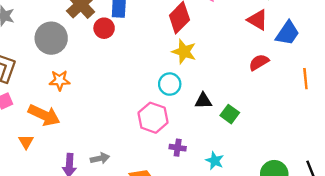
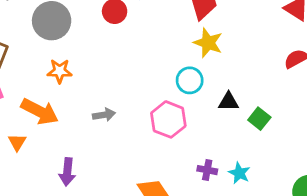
purple cross: (178, 148) -> (207, 170), moved
gray arrow: (100, 158) -> (104, 115), moved

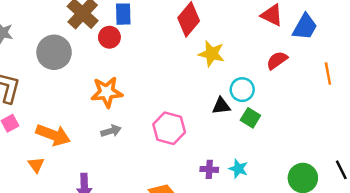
yellow star: (208, 43) -> (212, 54), moved
orange star: (60, 71) -> (107, 92), moved, size x1.4
cyan circle: (190, 80) -> (242, 90), moved

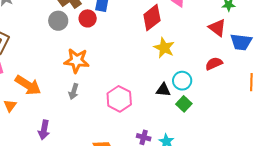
blue trapezoid: (305, 27) -> (241, 42), turned 55
gray circle: (54, 52) -> (58, 21), moved, size x0.7
gray arrow: (111, 131) -> (74, 91), turned 112

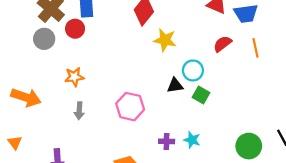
orange star: (77, 61) -> (74, 77), size x0.7
orange line: (251, 82) -> (255, 48), moved
orange arrow: (28, 85) -> (26, 97), moved

